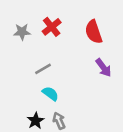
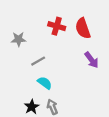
red cross: (52, 27) -> (57, 26), moved, turned -35
gray star: (22, 32) -> (19, 39), moved

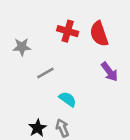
cyan semicircle: (45, 83) -> (68, 99), moved

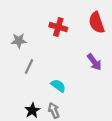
red semicircle: (99, 34) -> (97, 23), moved
gray line: (45, 73) -> (29, 66), moved, turned -35

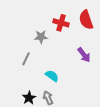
red cross: (58, 27) -> (61, 23), moved
gray star: (19, 41) -> (41, 37), moved

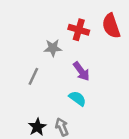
purple arrow: (84, 55) -> (81, 71), moved
cyan semicircle: (52, 76) -> (77, 98), moved

